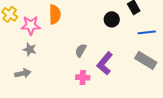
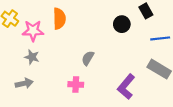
purple L-shape: (105, 63) -> (126, 87), moved
pink cross: (83, 77) -> (76, 84), moved

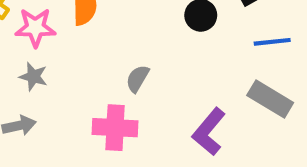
pink cross: (76, 84) -> (115, 128), size x1.5

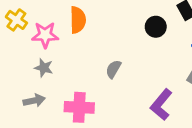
pink cross: (115, 128) -> (79, 107), moved

